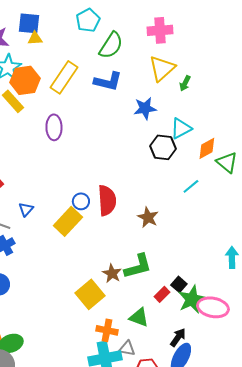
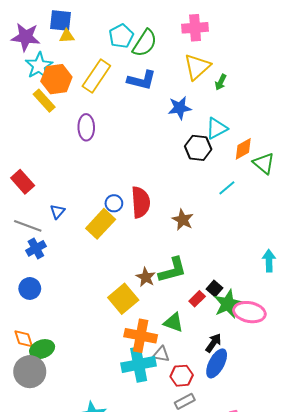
cyan pentagon: (88, 20) -> (121, 36), moved
orange cross: (107, 330) -> (141, 336), size x1.4

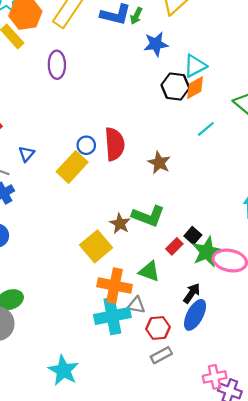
green arrow: (221, 82) -> (136, 16), moved
orange diamond: (243, 149) -> (195, 88), moved
green L-shape: (172, 270) -> (148, 216), turned 36

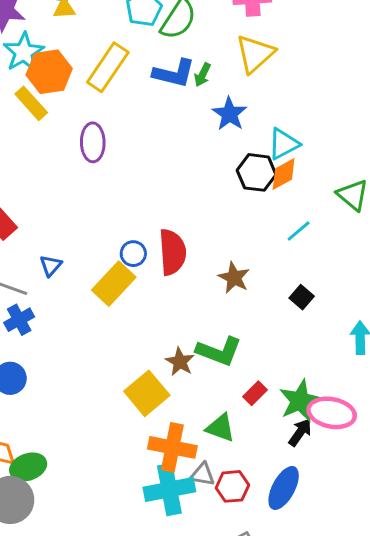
blue star: (156, 44) -> (229, 114), turned -30
black square: (193, 236) -> (302, 297), moved
black arrow: (192, 293) -> (300, 432), moved
red hexagon: (158, 328) -> (232, 486), moved

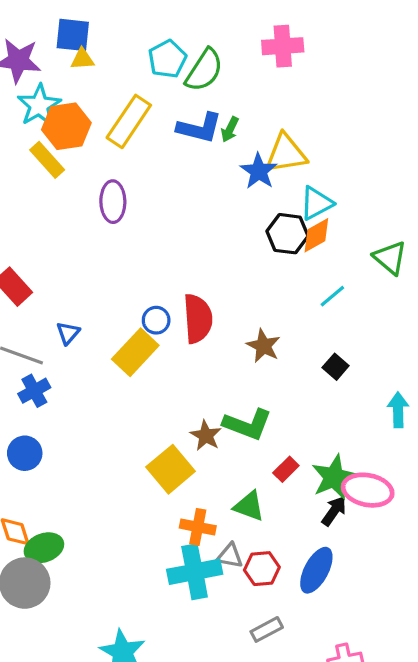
yellow triangle: (255, 54) -> (286, 154), moved, turned 33
orange cross: (172, 447) -> (198, 527), size x0.7

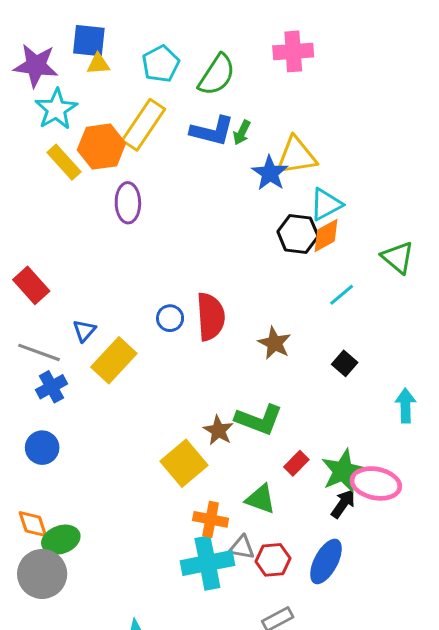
cyan pentagon: (167, 59) -> (161, 64), moved
orange hexagon: (66, 126) -> (101, 147), moved
yellow rectangle: (135, 352) -> (114, 360), moved

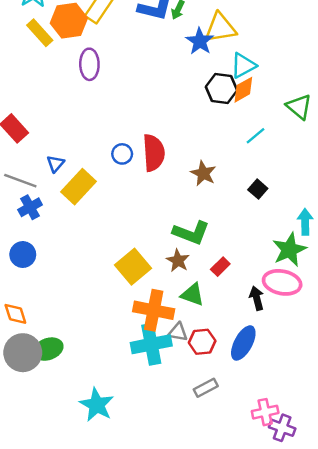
brown star: (218, 430) -> (178, 261), moved
green star: (343, 471) -> (289, 250), moved
black arrow: (343, 504) -> (257, 298), turned -50
orange cross: (211, 519) -> (154, 310), size x1.5
green ellipse: (61, 540) -> (48, 349), moved

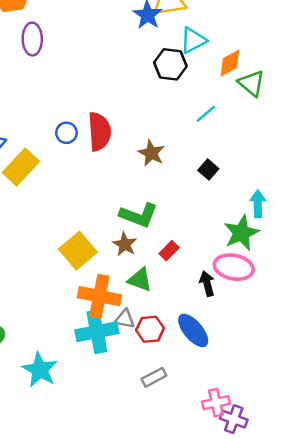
orange diamond: (243, 90) -> (230, 63), moved
blue ellipse: (243, 343) -> (193, 330), turned -68
cyan star: (97, 405) -> (40, 370), moved

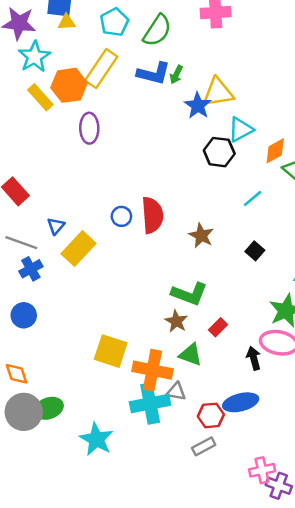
yellow square: (78, 251) -> (111, 351), moved, turned -32
red hexagon: (150, 329) -> (211, 415), moved
blue ellipse: (193, 330) -> (241, 402), turned -64

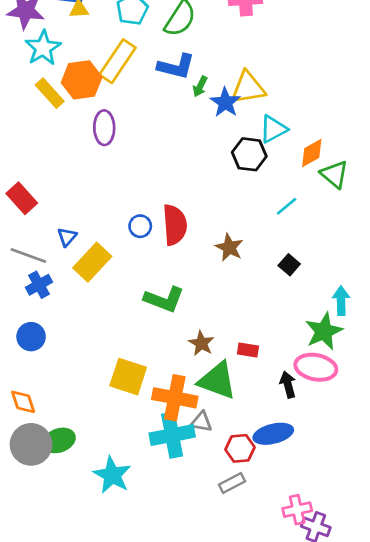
green arrow: (176, 75) -> (200, 86), moved
green L-shape: (189, 294) -> (164, 299), moved
red rectangle: (218, 327) -> (248, 350), turned 54
green triangle: (191, 355) -> (217, 381), size x1.5

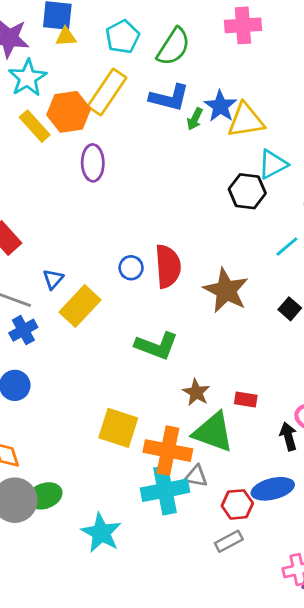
blue star: (225, 102) -> (220, 106), moved
brown star: (229, 247) -> (226, 290), size x1.5

